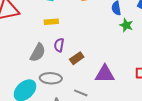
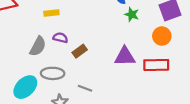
purple semicircle: (59, 45) -> (60, 38), turned 96
purple triangle: (105, 74) -> (125, 57), moved

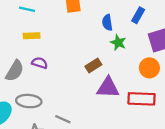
brown rectangle: (80, 51) -> (93, 66), moved

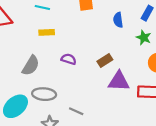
green star: (118, 43) -> (144, 38), moved
purple semicircle: (40, 63) -> (69, 59), moved

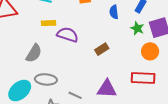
purple semicircle: (69, 59) -> (68, 35), moved, size x1.5
purple triangle: (119, 81) -> (107, 89), moved

